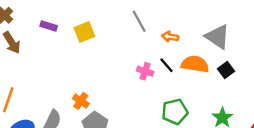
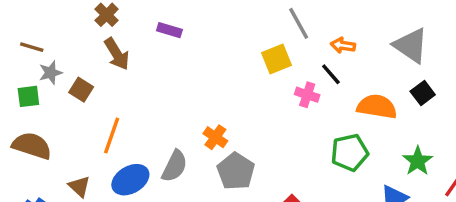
yellow square: (84, 32) -> (277, 59), moved
orange semicircle: (195, 64) -> (377, 107), moved
black line: (166, 65) -> (331, 74), moved

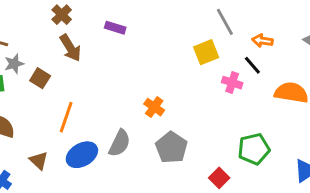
orange cross: (215, 137) -> (154, 107), moved
green pentagon: (350, 152) -> (254, 149), moved

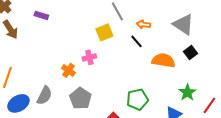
pink cross: (232, 83) -> (89, 57), moved, turned -32

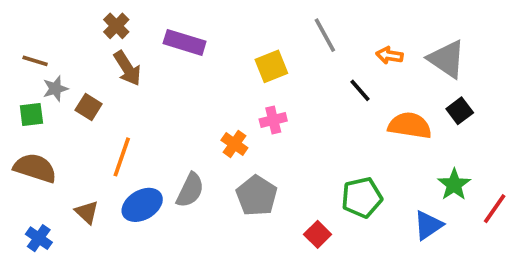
purple rectangle: (41, 15) -> (185, 42), size x1.5
orange arrow: (143, 24) -> (389, 55), moved
yellow square: (104, 32) -> (271, 66), moved

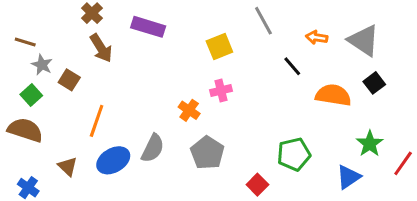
gray star: (55, 89) -> (42, 65), turned -30
green square: (31, 114) -> (31, 95), moved, turned -35

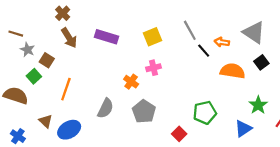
gray line: (263, 21) -> (190, 30), moved
purple rectangle: (148, 27) -> (107, 37), moved
orange arrow: (317, 37) -> (222, 42), moved
green square: (31, 95) -> (34, 76), moved
blue ellipse: (113, 160) -> (69, 130), moved

